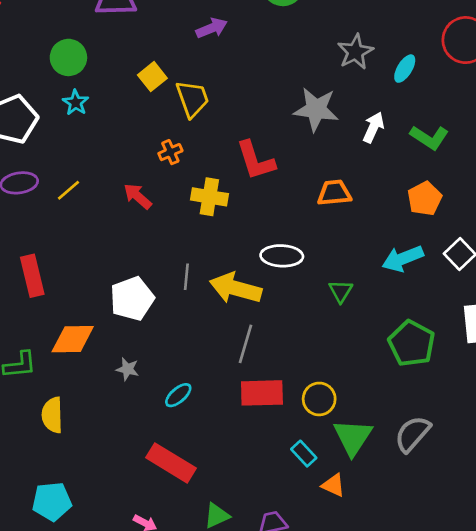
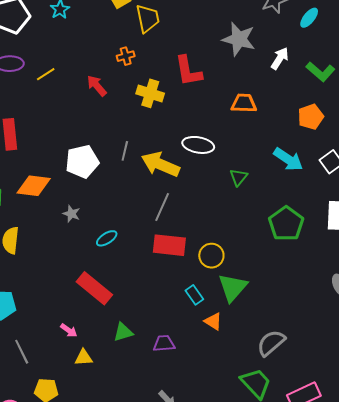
cyan arrow: (403, 259) -> (288, 159), turned -132
gray semicircle: (413, 434) -> (271, 343), moved

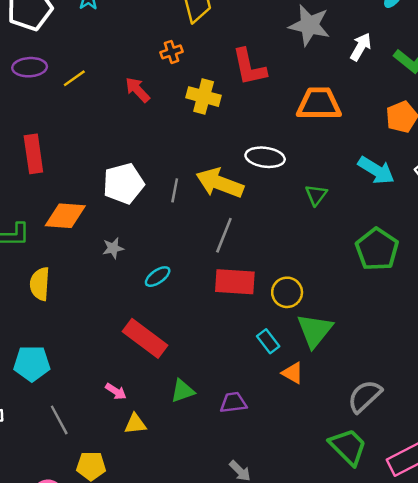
orange trapezoid: (244, 103) -> (319, 104), size x1.4
gray line: (125, 151) -> (175, 190), moved
gray star: (71, 214) -> (113, 248), turned -30

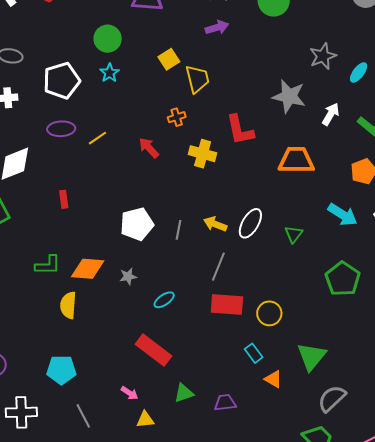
red rectangle: (33, 154) -> (64, 199), size x0.6
white ellipse: (265, 157) -> (250, 223), moved, turned -68
yellow arrow: (220, 183) -> (215, 224), size x0.6
orange diamond: (65, 216) -> (88, 269), moved
green triangle: (315, 330) -> (312, 356), moved

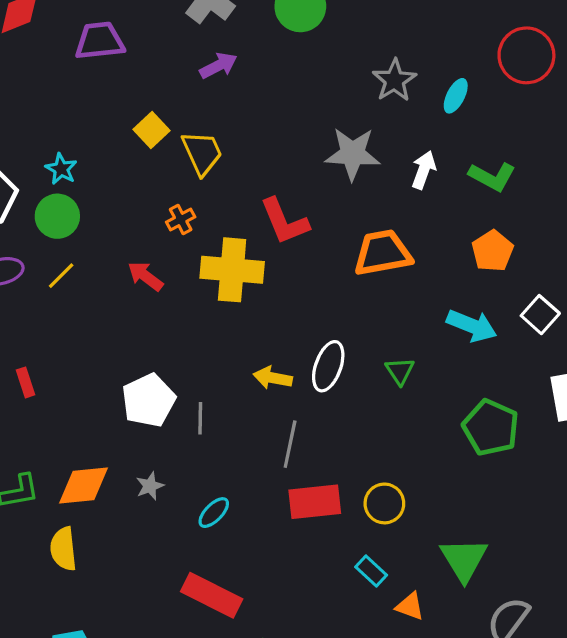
green circle: (108, 39) -> (57, 216), moved
yellow cross: (203, 154) -> (232, 270), size x1.4
gray line: (179, 230) -> (200, 418), moved

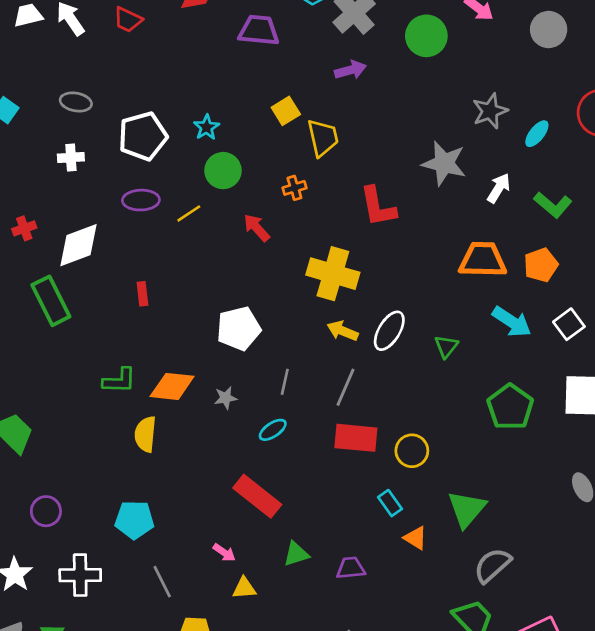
green circle: (57, 216) -> (223, 171), moved
orange trapezoid: (383, 253) -> (483, 260), moved
yellow cross: (232, 270) -> (333, 274), moved
gray line: (200, 418) -> (285, 382), moved

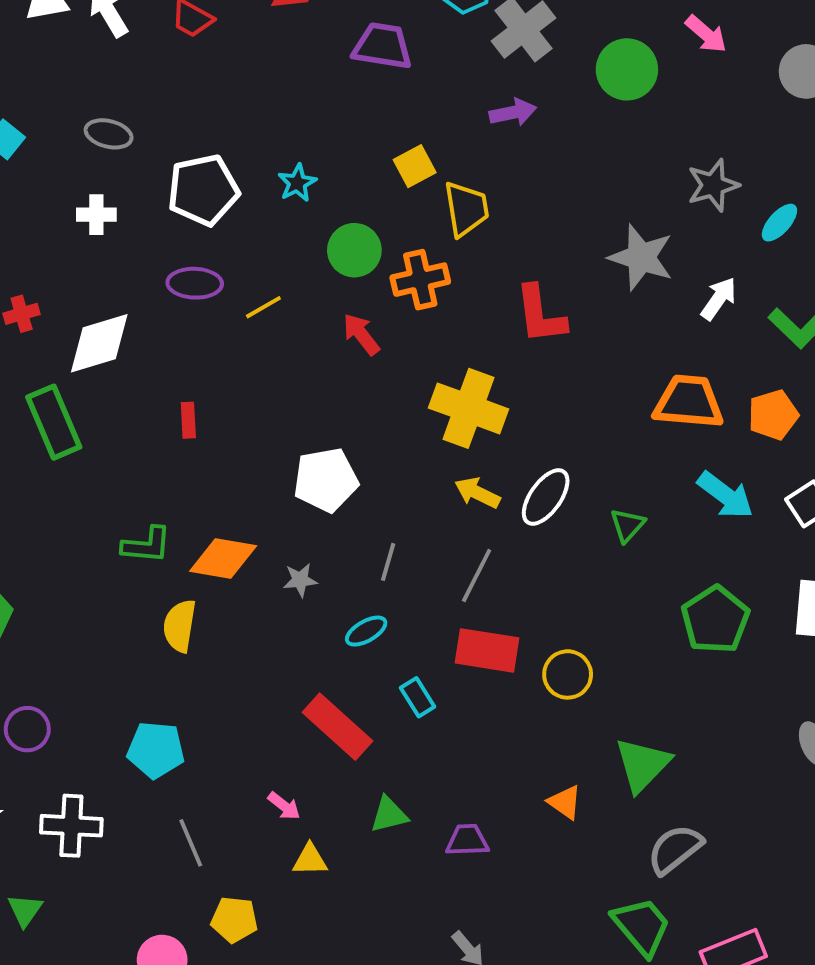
green circle: (223, 171) -> (354, 250), moved
orange cross: (294, 188) -> (420, 280), size x1.6
cyan rectangle: (390, 503) -> (418, 697), moved

